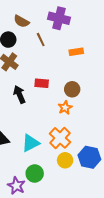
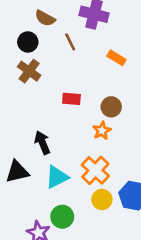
orange rectangle: (76, 52) -> (116, 58), turned 40
black arrow: (19, 94) -> (42, 143), moved

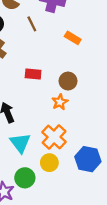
cyan triangle: (57, 177) -> (20, 143), turned -40
yellow circle: (102, 200) -> (49, 163), moved

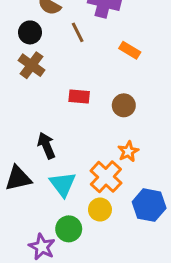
orange star: (60, 102) -> (128, 151), moved

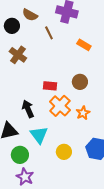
black circle: (30, 32) -> (12, 26), moved
red rectangle: (79, 96) -> (50, 86), moved
orange cross: (106, 177) -> (60, 106), moved
green circle: (69, 229) -> (20, 155), moved

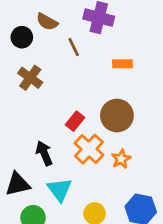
orange rectangle: (84, 45) -> (123, 64), turned -32
brown circle: (80, 82) -> (117, 116), size x1.5
red rectangle: (50, 86) -> (75, 121), turned -56

